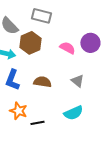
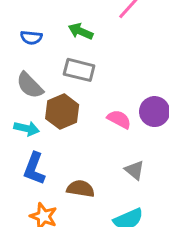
brown semicircle: (42, 82) -> (81, 189), moved

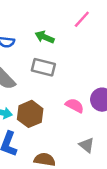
brown hexagon: (62, 112) -> (30, 114), moved

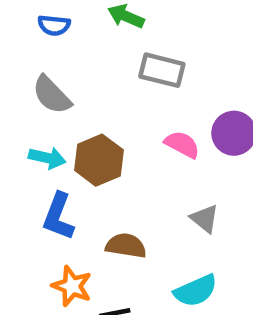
gray rectangle: (43, 67) -> (162, 70), moved

